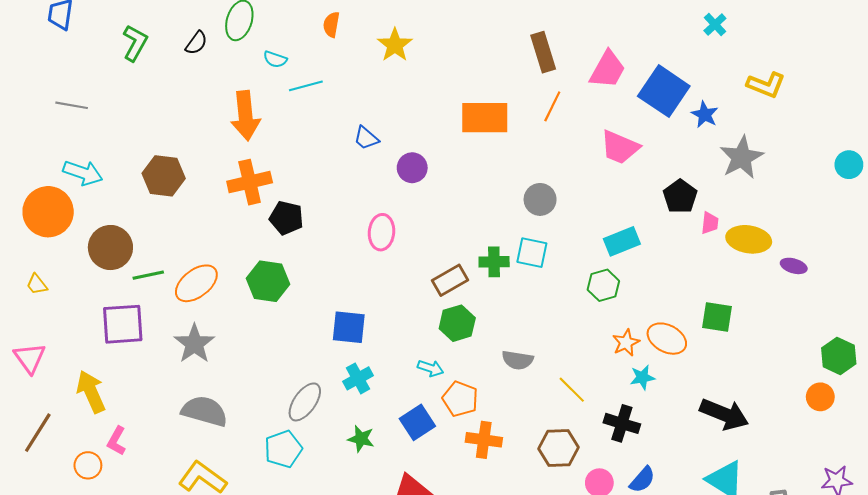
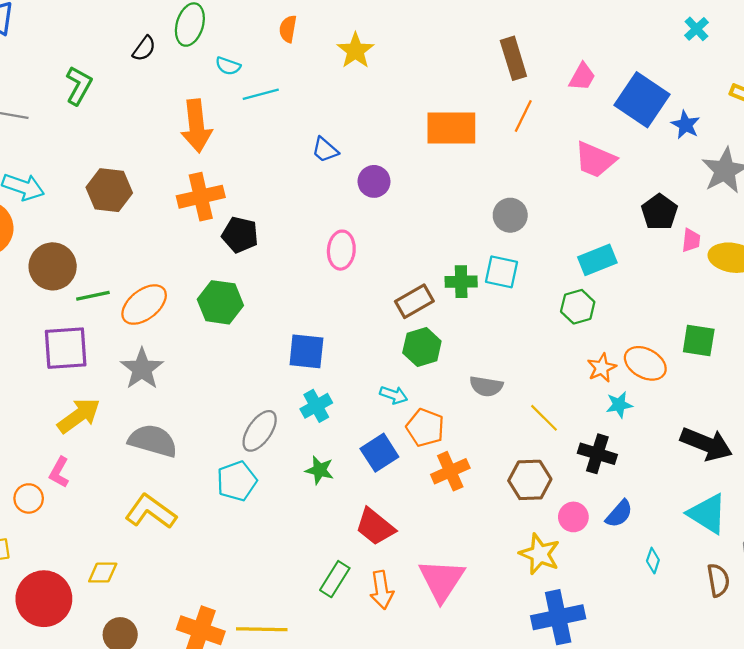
green L-shape: (135, 43) -> (79, 86), moved
pink trapezoid: (608, 70) -> (582, 77), size x0.7
yellow arrow: (91, 392) -> (79, 416), moved, turned 78
orange cross: (484, 440) -> (450, 471), turned -32

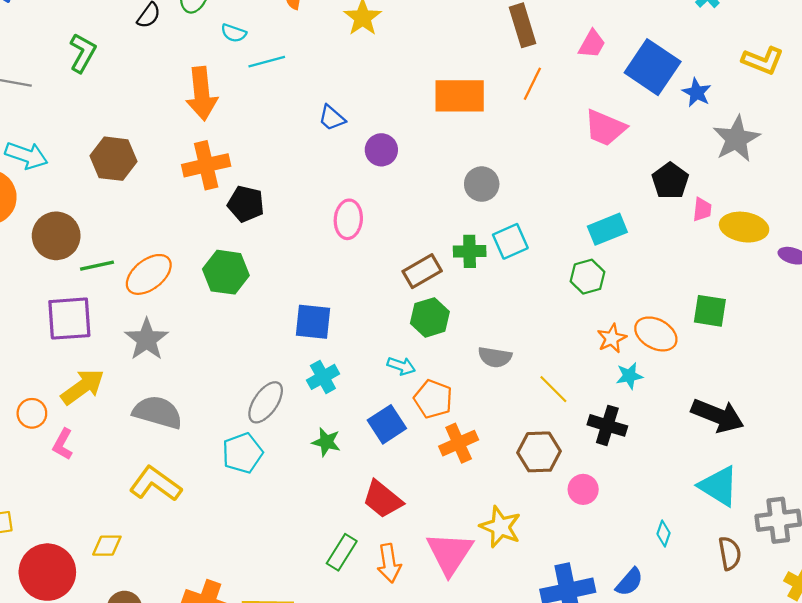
gray circle: (510, 215) -> (482, 184), moved
cyan square: (501, 272) -> (510, 241), turned -36
orange circle: (29, 498) -> (32, 413), moved
blue semicircle: (619, 514) -> (629, 582), moved
yellow star: (540, 554) -> (500, 527), moved

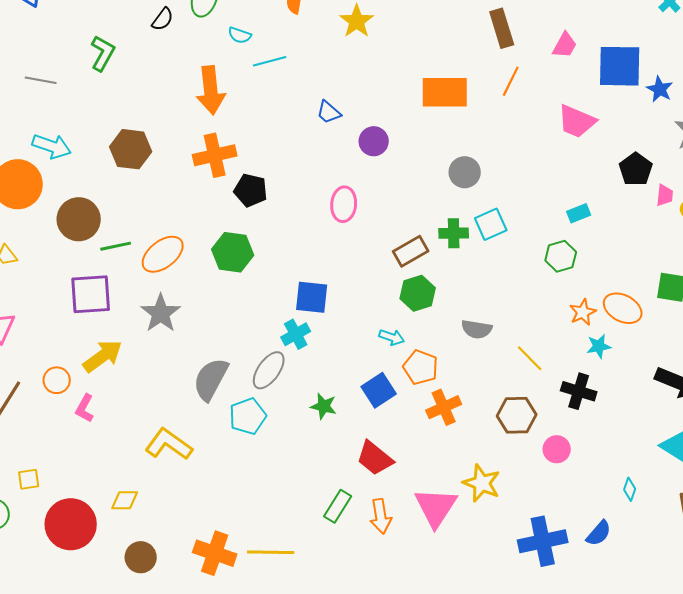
blue square: (653, 67) -> (620, 66), turned -33
cyan rectangle: (607, 229) -> (579, 213), size x0.7
cyan cross: (323, 377) -> (296, 334), moved
gray semicircle: (158, 412) -> (211, 379), moved, turned -78

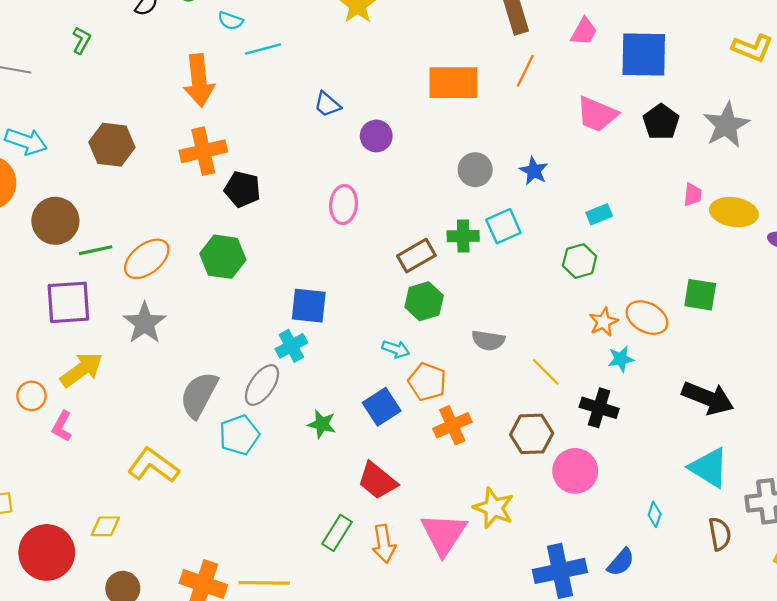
green L-shape: (103, 53) -> (81, 40), size x0.7
blue star: (660, 89) -> (534, 171), moved
black pentagon: (636, 169) -> (661, 122), moved
pink circle: (557, 449) -> (575, 471), size x1.5

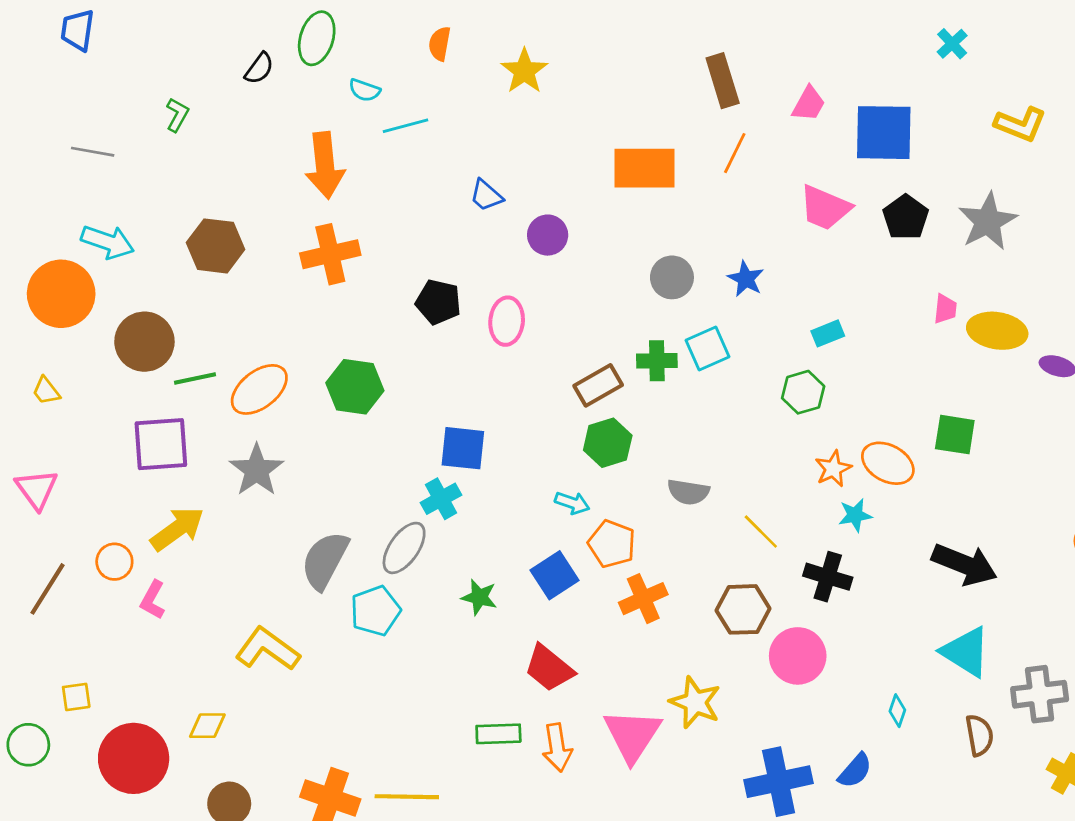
black pentagon: (242, 189) -> (438, 302), moved
green rectangle: (337, 533) -> (498, 734), turned 56

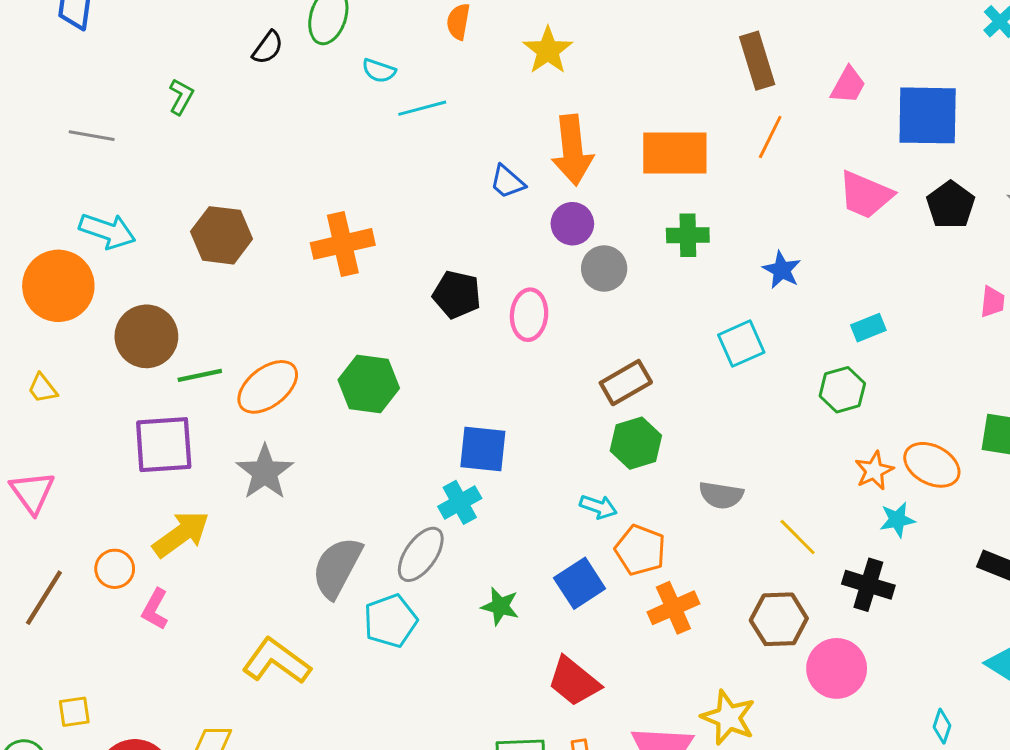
orange arrow: (325, 165) -> (572, 150), moved
gray circle: (672, 277) -> (604, 268), moved
green cross: (657, 361) -> (688, 235), moved

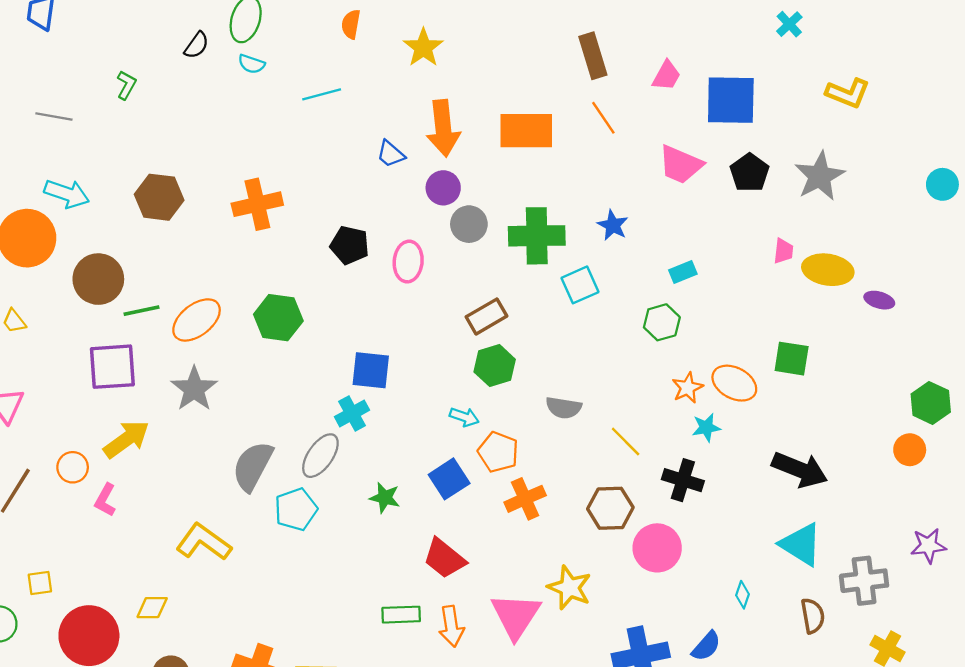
cyan semicircle: (379, 71) -> (251, 64), moved
orange line: (770, 137) -> (603, 118), turned -60
green cross: (688, 235) -> (537, 236), moved, size x1.6

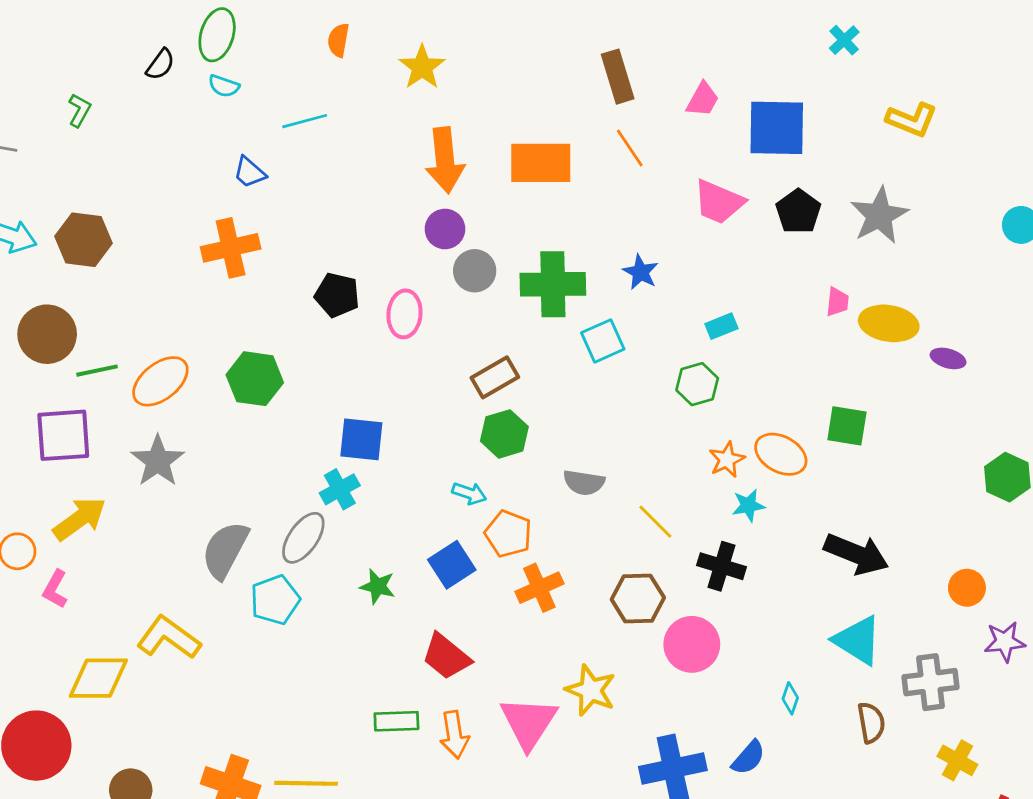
blue trapezoid: (391, 154) -> (249, 172), moved
brown hexagon: (159, 197) -> (84, 240), moved
orange circle: (910, 450) -> (967, 588), moved
yellow diamond: (152, 608) -> (98, 678), moved, size x1.6

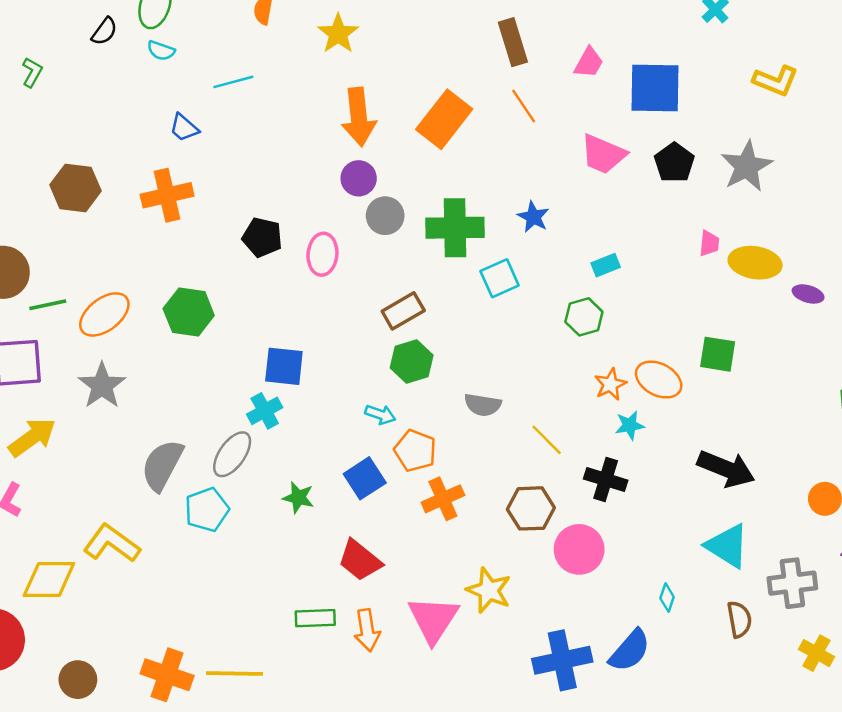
orange rectangle: (541, 163) -> (444, 119), turned -52
brown hexagon: (84, 240) -> (75, 188), moved
blue semicircle: (748, 758) -> (630, 651), size x1.4

